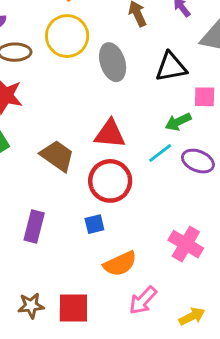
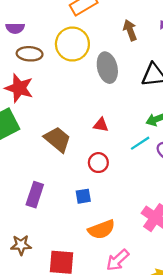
red triangle: (110, 134) -> (101, 125), size x0.6
red circle: (110, 181) -> (98, 163), size x0.6
brown star: (31, 306) -> (21, 245), moved

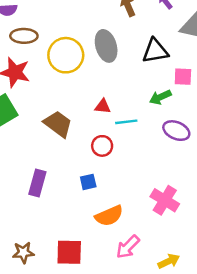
yellow circle: (72, 44) -> (66, 55), moved
cyan line: (140, 143) -> (126, 122), moved, turned 30
brown star: (21, 245) -> (23, 252), moved

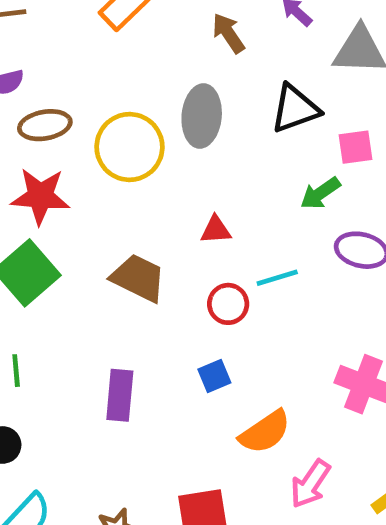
gray ellipse: (106, 46) -> (202, 116), turned 32
cyan line: (126, 122) -> (277, 278), moved

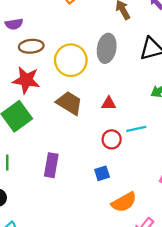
brown trapezoid: (138, 278) -> (69, 103), moved
purple rectangle: (120, 395) -> (51, 165), moved

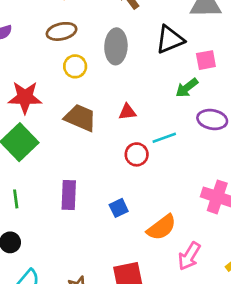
brown ellipse: (31, 46) -> (62, 31), moved
yellow circle: (71, 60) -> (75, 66), size x0.6
blue square: (102, 173) -> (119, 208), moved

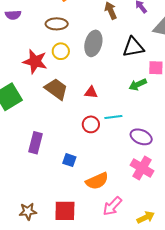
red star: (25, 97) -> (35, 61), moved
purple ellipse: (212, 120) -> (141, 137), moved
blue square: (119, 208) -> (69, 160), turned 32

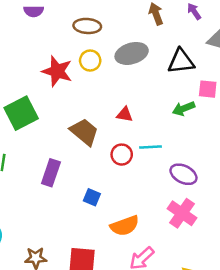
gray ellipse: (93, 43) -> (132, 53), turned 55
brown trapezoid: (56, 89) -> (84, 132), moved

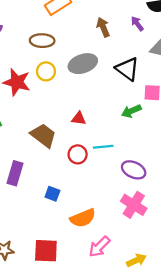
black triangle: (181, 61) -> (127, 69), turned 45

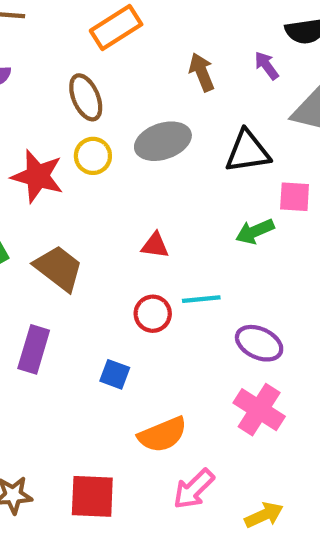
brown ellipse: (42, 41) -> (86, 97), turned 65
black triangle: (127, 69) -> (248, 152), turned -45
brown trapezoid: (43, 135) -> (59, 268), moved
blue square: (52, 194) -> (115, 374), moved

